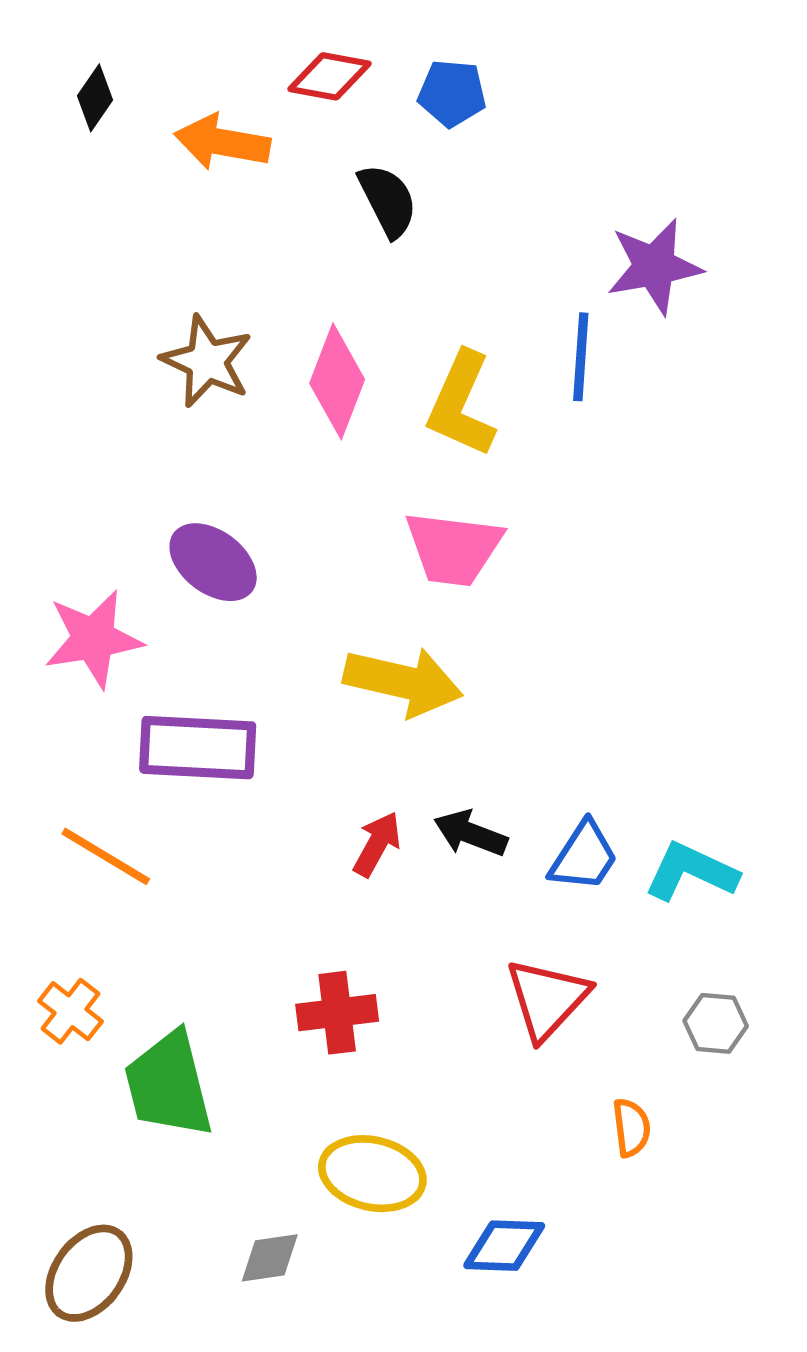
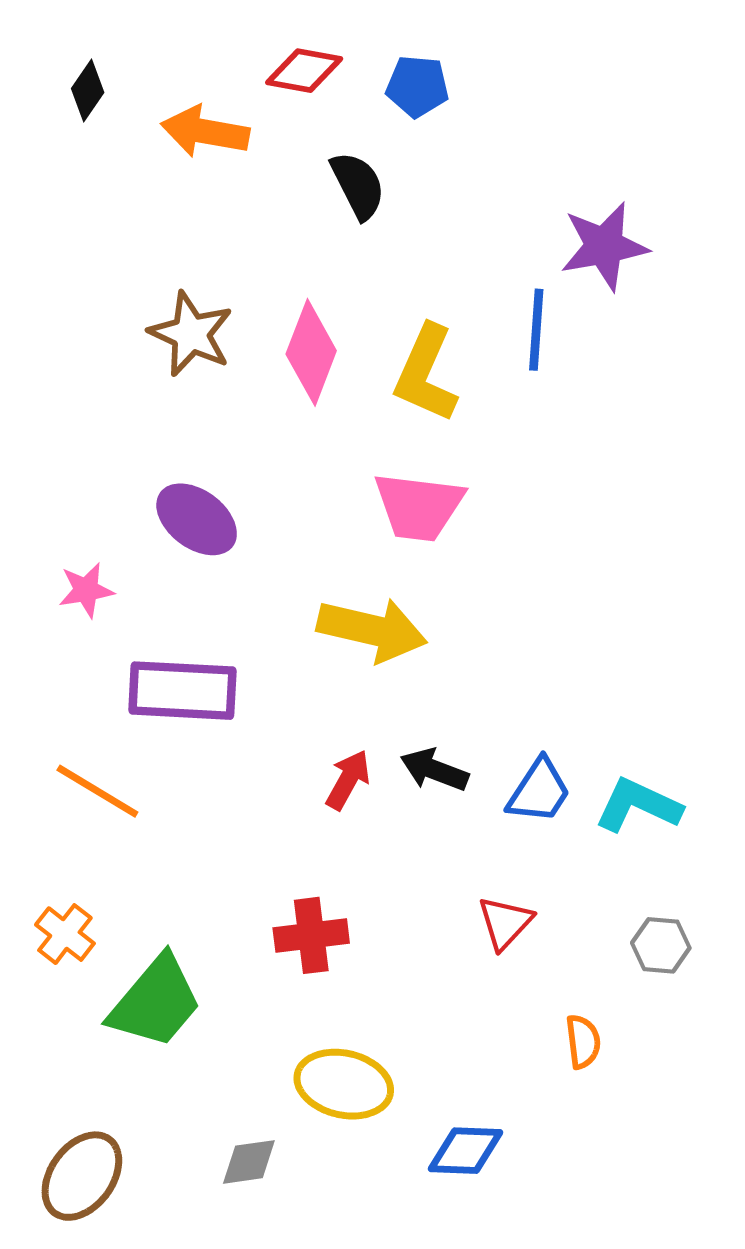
pink star: (93, 639) -> (86, 590), size x0.6
red triangle: (547, 999) -> (505, 923), size x0.7
green trapezoid: (169, 1085) -> (156, 1002), turned -126

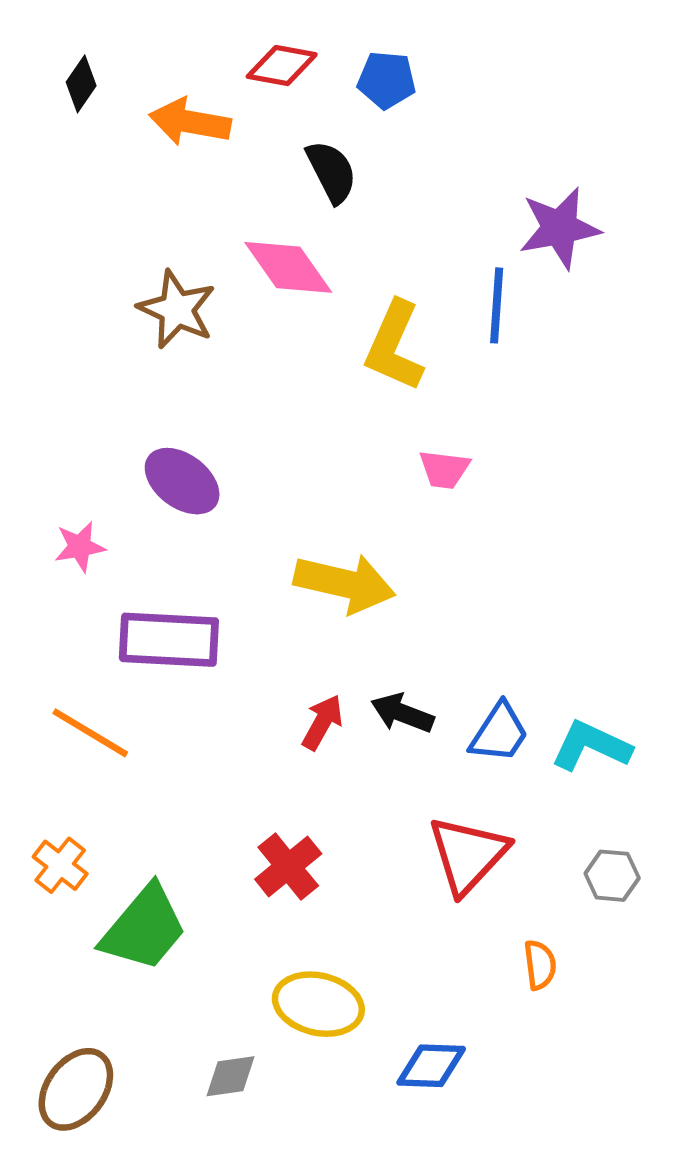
pink diamond: (311, 352) -> (288, 267), moved, turned -56
pink trapezoid: (419, 507) -> (444, 469), moved, size x0.6
red triangle: (505, 923) -> (468, 855), size x1.6
red cross: (311, 935) -> (288, 867), turned -32

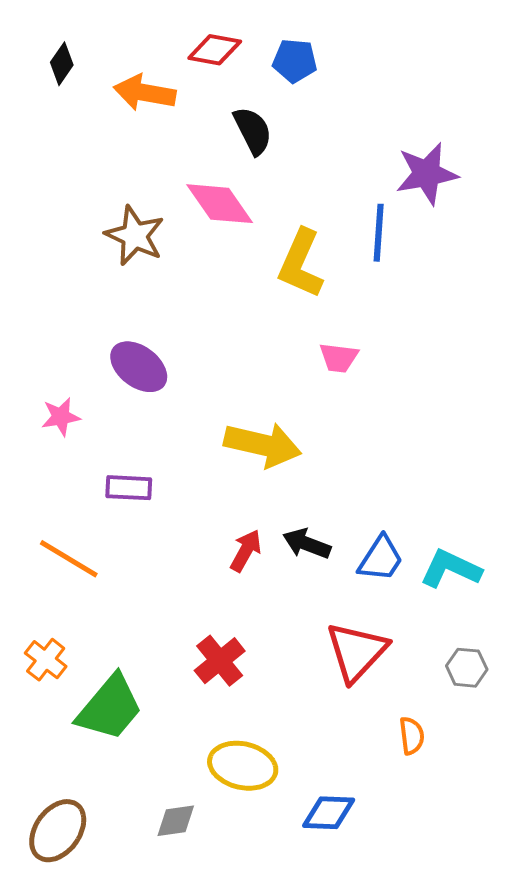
purple rectangle: (169, 640) -> (129, 488), size x0.6

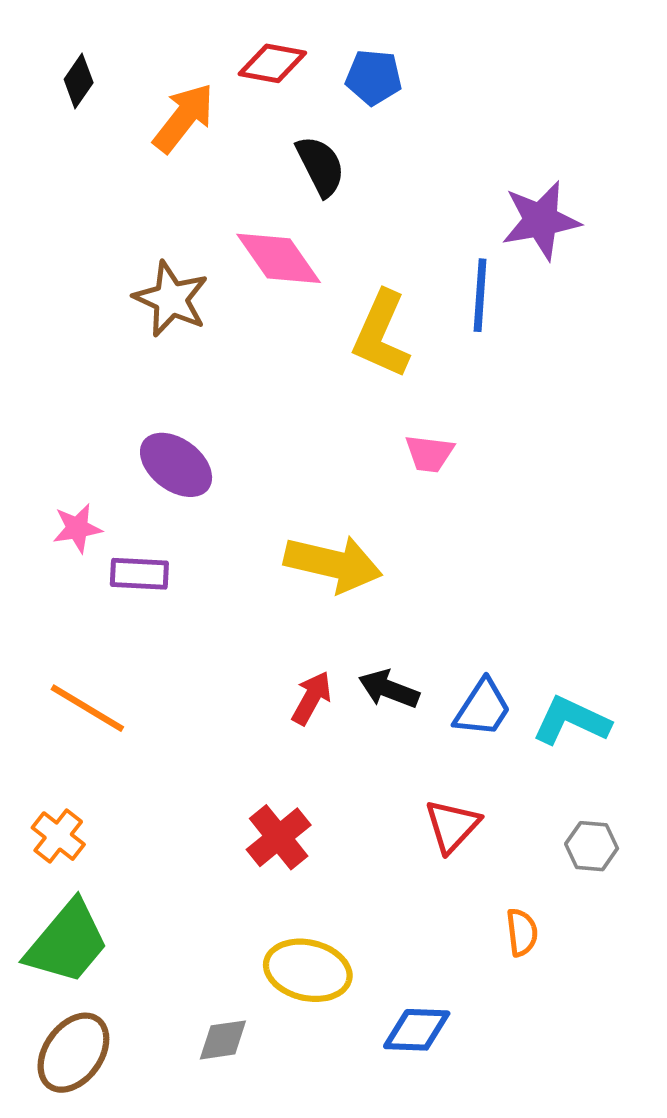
orange arrow: (145, 93) -> (184, 118), turned 118
purple rectangle: (129, 488) -> (139, 574), moved
red triangle: (357, 652) -> (452, 826), size x0.7
green trapezoid: (110, 708) -> (67, 942), moved

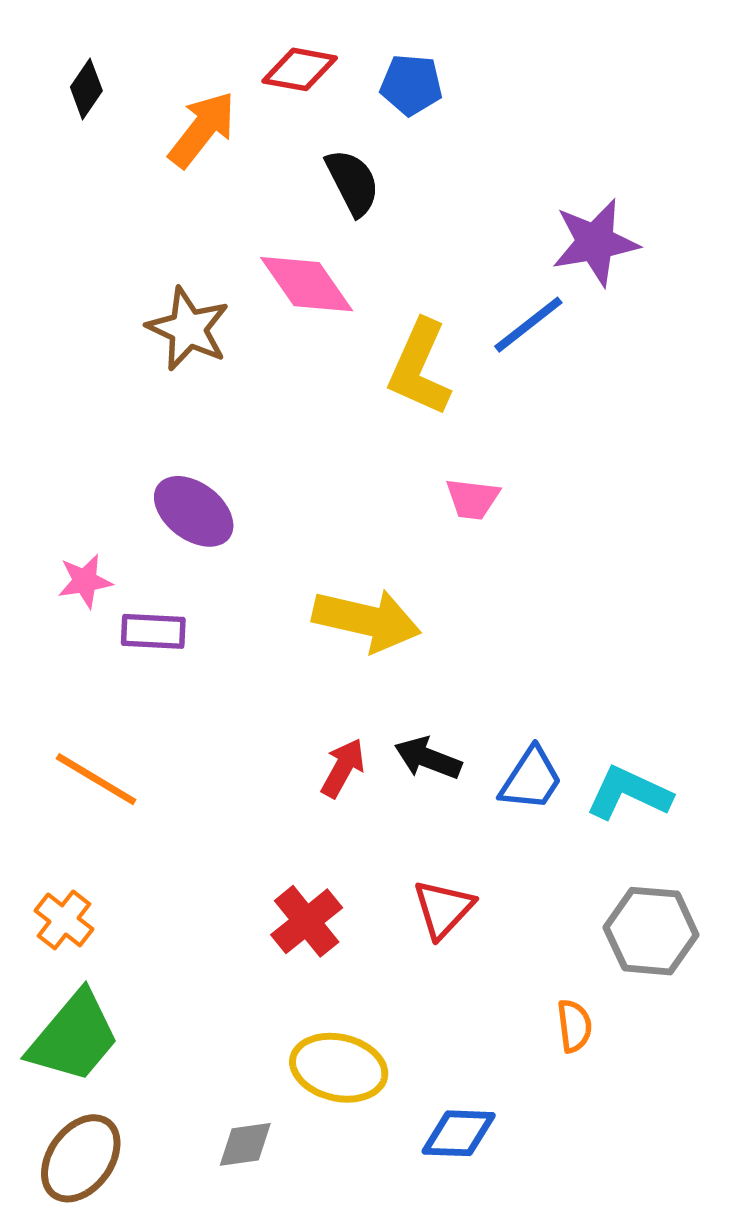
blue line: (480, 295) -> (528, 325), turned 48
red triangle: (452, 826) -> (443, 909), moved
gray hexagon: (592, 846) -> (651, 931), size x1.6

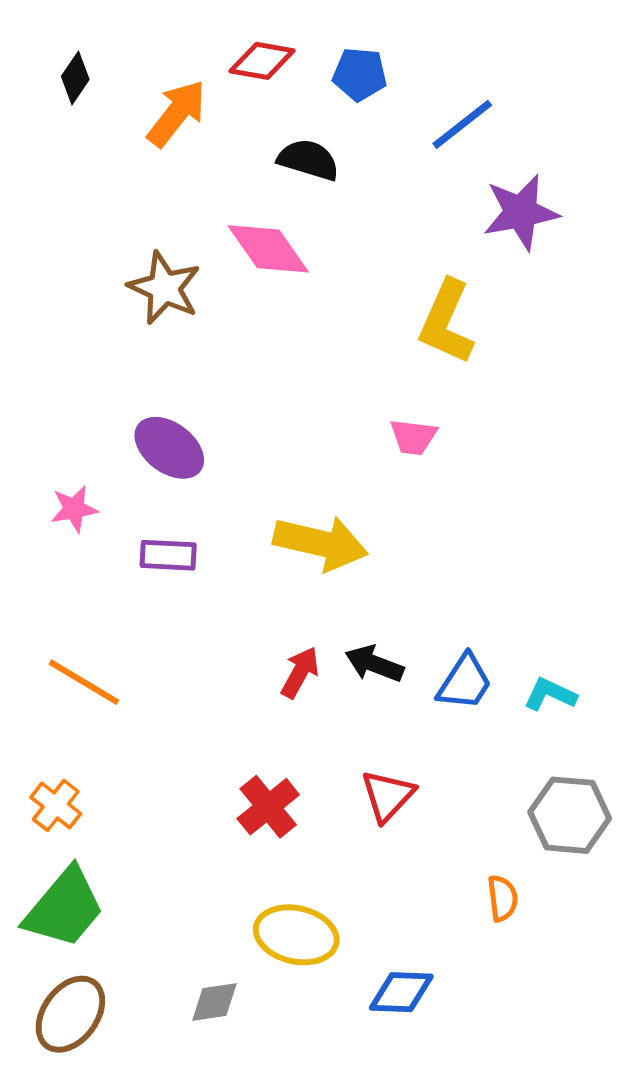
black semicircle: (353, 182) -> (308, 160), turned -46
blue line: (528, 325) -> (462, 124), moved
yellow L-shape: (420, 368) -> (446, 322), moved
purple rectangle: (153, 631) -> (168, 555), moved
cyan L-shape: (629, 793) -> (550, 694), size x0.7

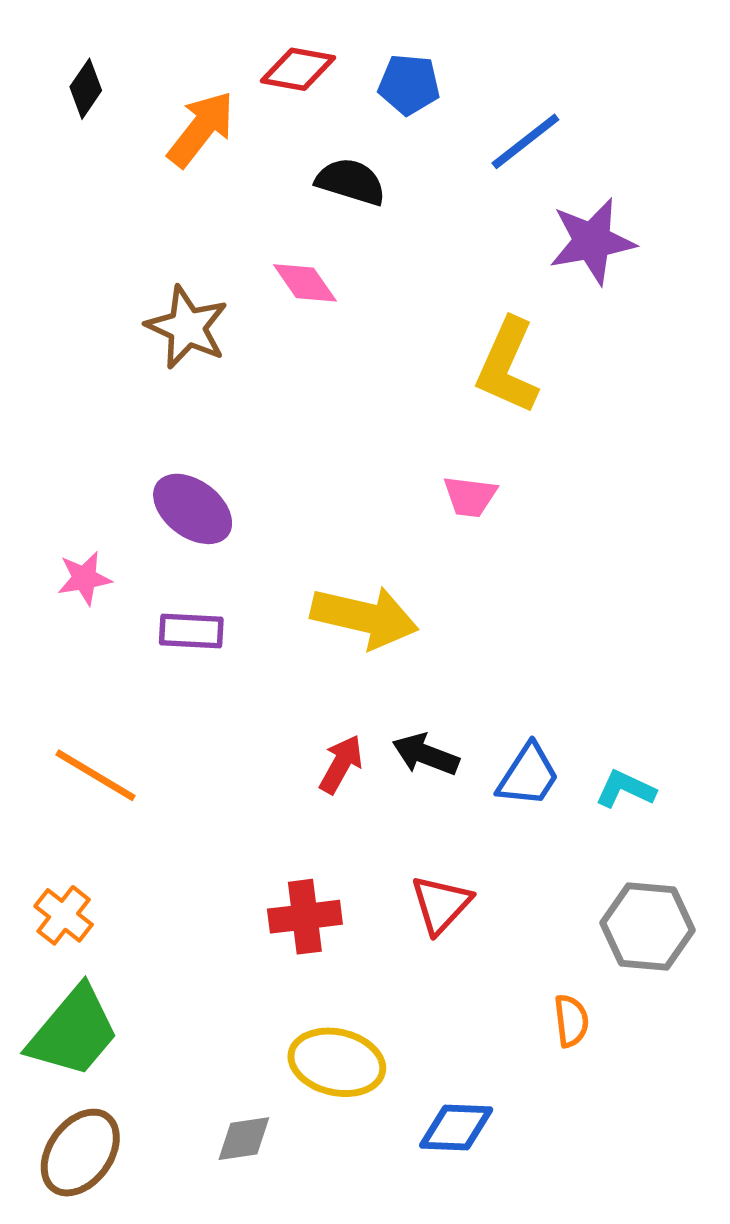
pink diamond: (268, 249) -> (305, 283), size x0.7
red cross: (268, 807) -> (305, 917), turned 32

